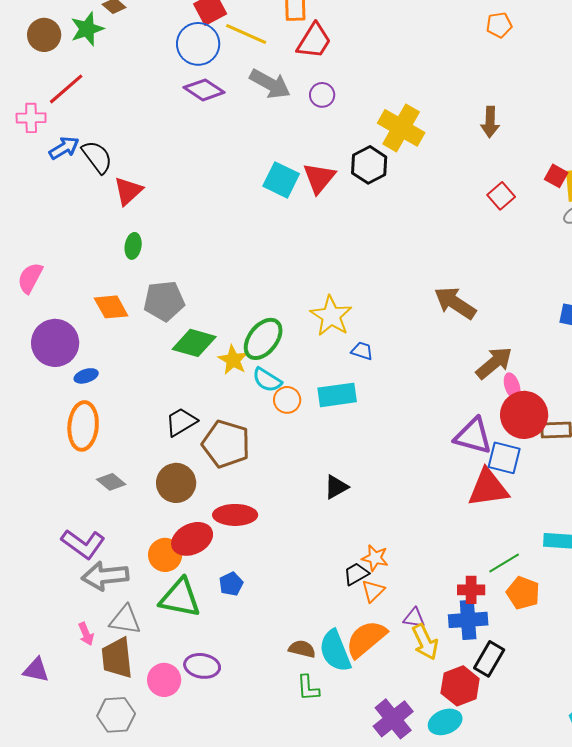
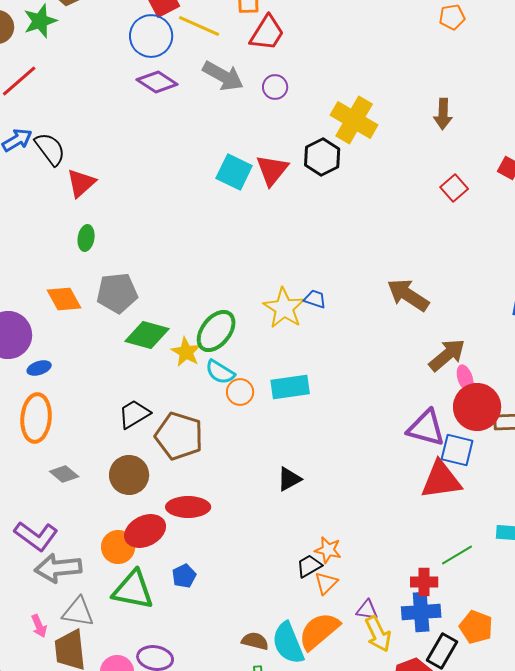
blue trapezoid: (362, 351) -> (315, 299), moved
orange pentagon: (523, 593) -> (476, 627), moved

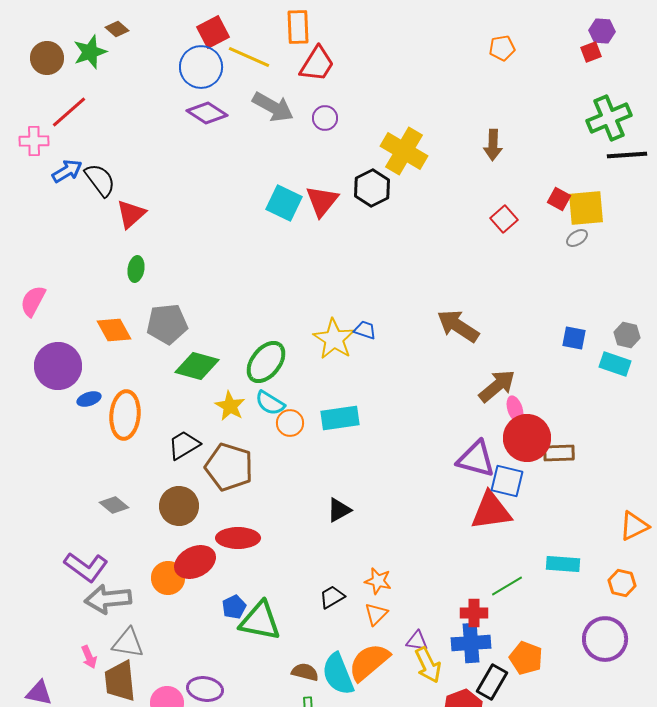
yellow star: (186, 352) -> (230, 406), moved
orange ellipse: (36, 418) -> (125, 415), moved
black trapezoid: (309, 566) -> (332, 597), moved
green triangle: (133, 590) -> (260, 621), moved

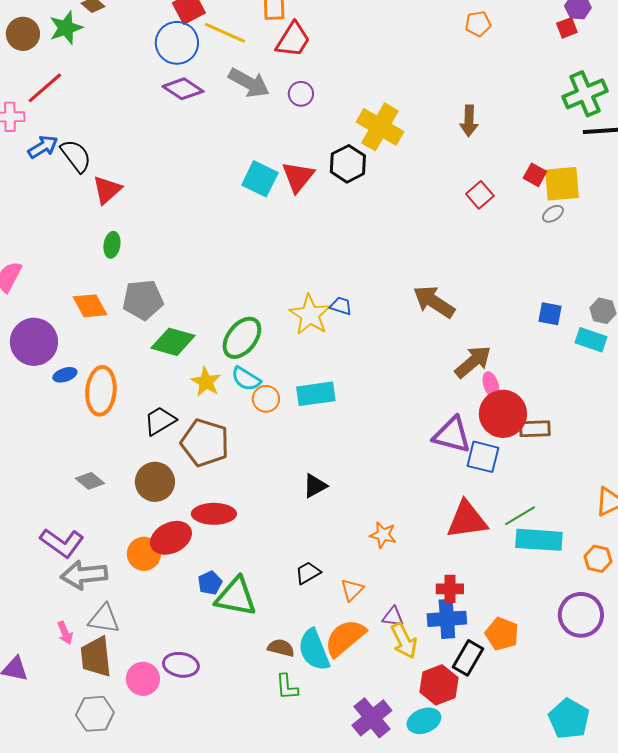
red triangle: (491, 511) -> (467, 520), moved
cyan rectangle: (563, 564) -> (539, 540), size x1.4
orange star: (378, 581) -> (383, 535), moved
green line: (507, 586) -> (520, 516), moved

